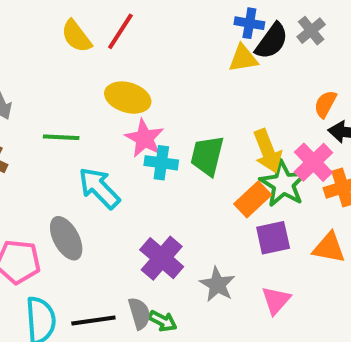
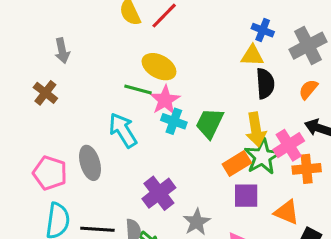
gray cross: (311, 31) -> (308, 46), size x1.6
black semicircle: (272, 41) -> (265, 83), moved, turned -52
orange semicircle: (325, 104) -> (308, 89), moved
green line: (61, 137) -> (138, 90), moved

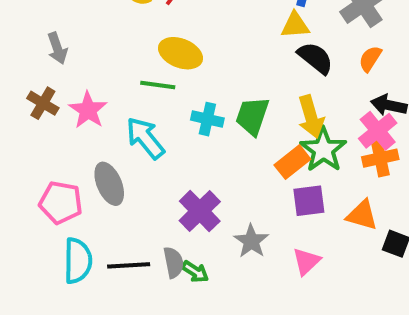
black semicircle: (265, 83) -> (315, 58), turned -40
pink star: (165, 100) -> (88, 110), moved
pink cross: (289, 145) -> (378, 131), moved

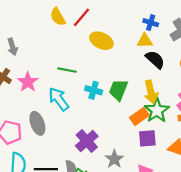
yellow ellipse: (181, 53) -> (101, 41), moved

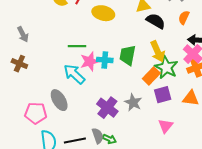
pink star: (28, 82) -> (90, 61), moved, turned 30
gray star: (114, 159) -> (133, 102), moved

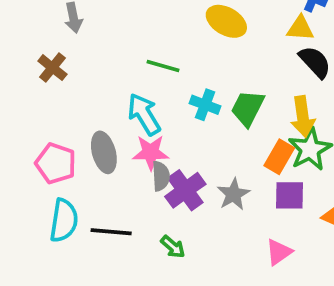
pink star: (90, 61) -> (151, 152), moved
orange rectangle: (151, 76) -> (279, 157), turned -30
gray semicircle: (98, 136) -> (161, 176), moved

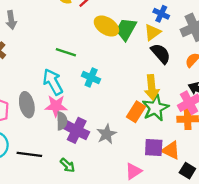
yellow triangle: (300, 28) -> (152, 32), turned -42
green trapezoid: (248, 108) -> (126, 29), moved
purple cross: (185, 190) -> (77, 130), turned -30
purple square: (289, 195) -> (154, 148), moved

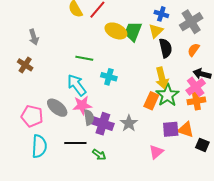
black semicircle: (161, 54) -> (166, 48), turned 36
gray ellipse: (27, 105) -> (57, 108), turned -30
black line: (29, 154) -> (75, 143), moved

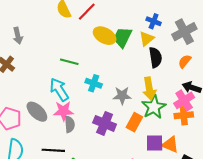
orange rectangle: (151, 101) -> (134, 122), moved
gray star: (129, 123) -> (122, 96), moved, turned 30
purple cross: (103, 124) -> (105, 123), moved

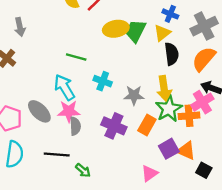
yellow ellipse: (105, 36) -> (116, 29), turned -40
orange semicircle: (185, 61) -> (204, 59), size x1.6
orange cross: (184, 115) -> (189, 116), moved
purple square: (155, 143) -> (169, 149), turned -30

